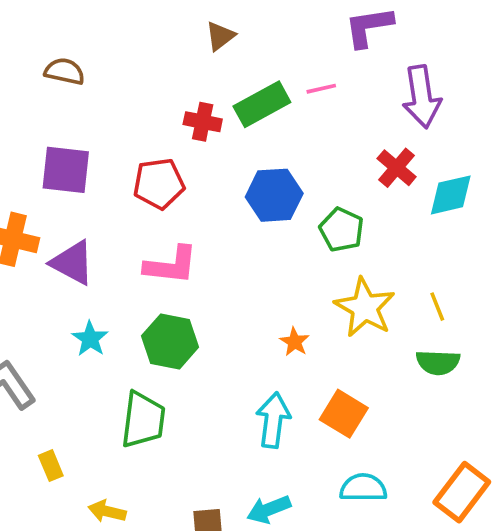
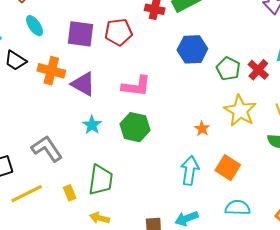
red cross: (397, 168) -> (258, 70), moved
red pentagon: (159, 184) -> (118, 32), moved
green trapezoid: (143, 420) -> (101, 180), moved

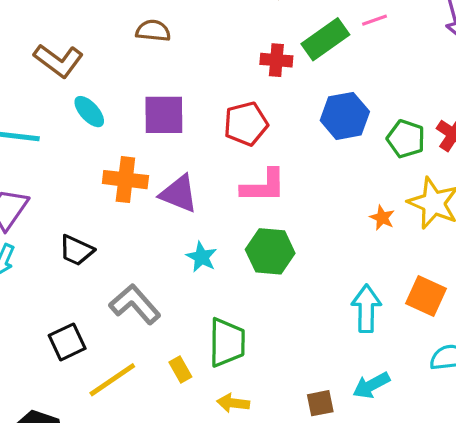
red pentagon: (118, 32) -> (246, 124), moved
black trapezoid: (15, 61) -> (76, 250), moved
orange star: (202, 128) -> (382, 218), moved

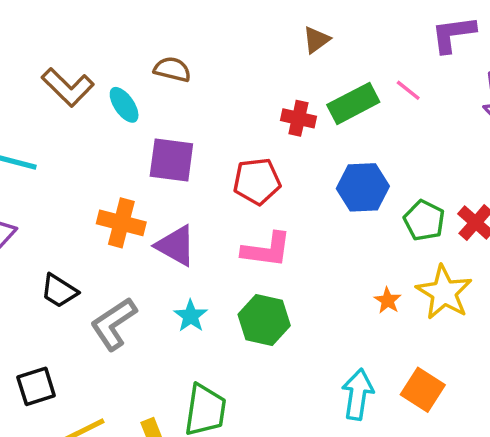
pink line: (375, 20) -> (408, 90), turned 50
cyan ellipse: (89, 112) -> (124, 105), moved
gray L-shape: (135, 304) -> (114, 324), moved, turned -90

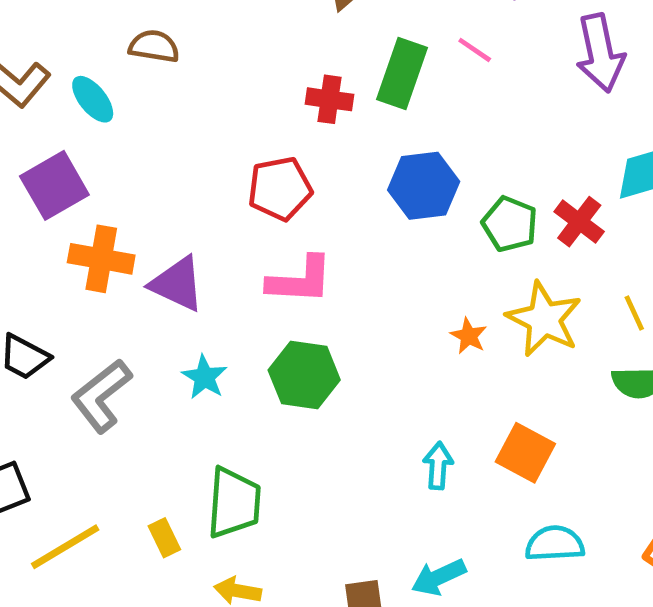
green rectangle: (353, 103) -> (402, 73), turned -39
purple square: (171, 160) -> (54, 185), moved, turned -33
cyan arrow: (358, 394) -> (438, 466), size x0.7

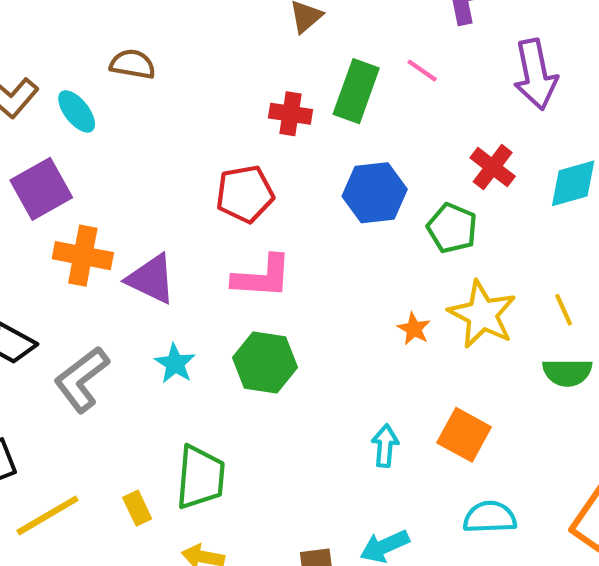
red cross: (579, 222) -> (493, 167), moved

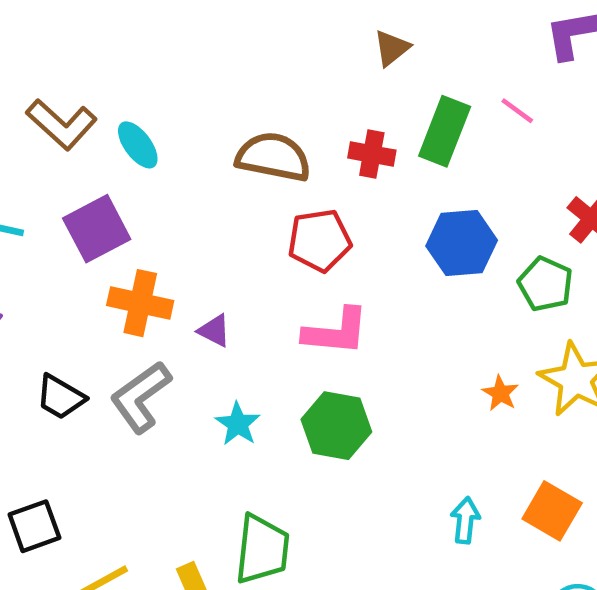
brown semicircle: (133, 64) -> (273, 157), moved, size x1.5
purple triangle: (151, 279) -> (214, 331), size x0.6
gray L-shape: (82, 379) -> (141, 397), moved

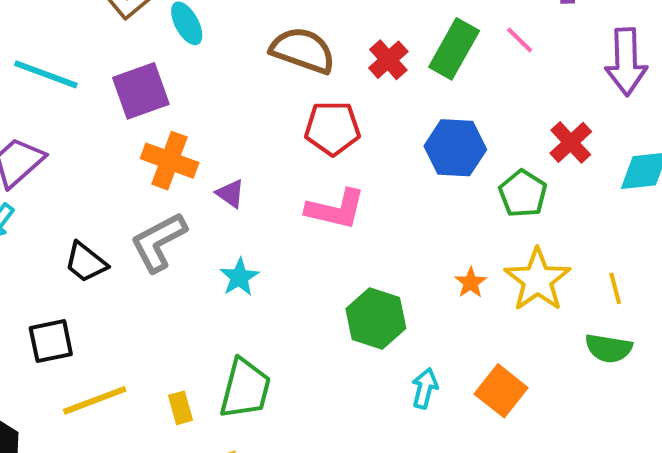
red cross: (372, 154) -> (388, 60), turned 30
black trapezoid: (60, 397) -> (86, 262), moved
green hexagon: (336, 426) -> (376, 318), moved

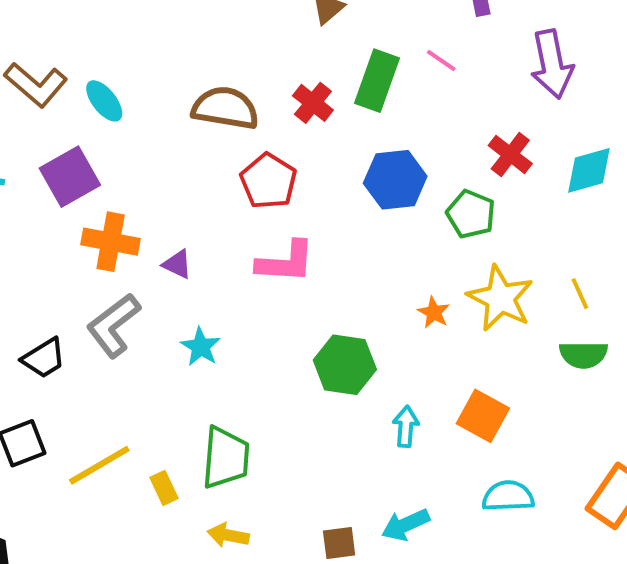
red pentagon: (332, 128) -> (268, 181), turned -30
black trapezoid: (86, 262) -> (44, 358), turned -60
yellow line: (95, 400) -> (99, 465), moved

